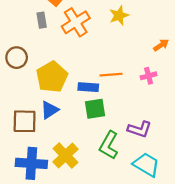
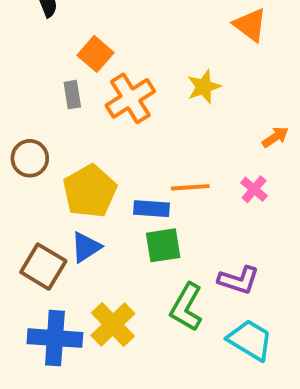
pink cross: (149, 76) -> (254, 189), turned -35
brown square: (25, 121) -> (43, 267), turned 30

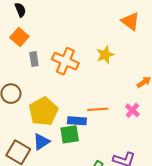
orange square: (96, 54) -> (19, 37), moved
orange cross: (130, 98) -> (65, 61), turned -35
green square: (163, 245) -> (70, 134), moved

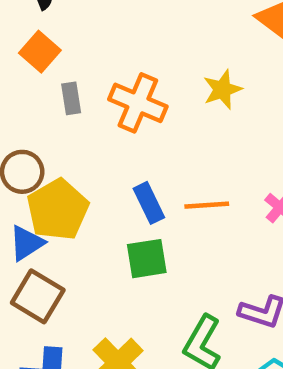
yellow pentagon: (43, 111) -> (58, 210), moved
blue rectangle: (77, 121) -> (149, 203), moved, turned 60
blue triangle: (41, 142) -> (27, 243), moved

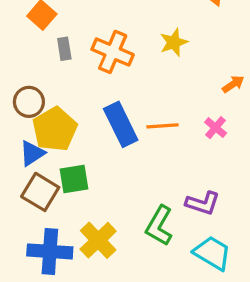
blue rectangle: (149, 203) -> (121, 124), size x1.5
green square: (147, 259) -> (74, 179), moved

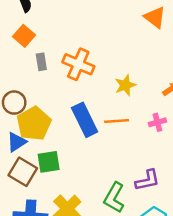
yellow star: (174, 42) -> (125, 85), moved
pink cross: (216, 128) -> (157, 122), turned 35
purple L-shape: (203, 203) -> (148, 180), turned -30

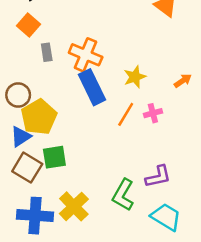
blue rectangle: (85, 120) -> (92, 87), moved
orange line: (117, 121) -> (126, 114), turned -55
pink cross: (157, 122) -> (153, 113), moved

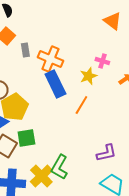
gray rectangle: (47, 52) -> (25, 50), moved
pink cross: (153, 113) -> (102, 61), moved, turned 32
green L-shape: (123, 195) -> (59, 167), moved

